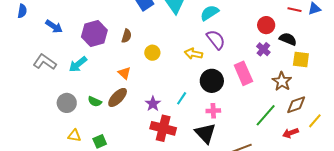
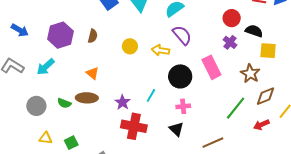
yellow circle: (152, 53) -> (130, 46), moved
brown ellipse: (118, 97) -> (87, 98), turned 50
black triangle: (205, 133) -> (176, 129), size x0.7

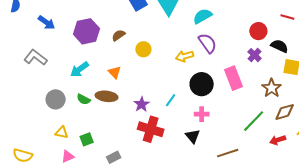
brown semicircle: (93, 36) -> (118, 35), turned -144
yellow circle: (130, 46) -> (143, 49), moved
yellow arrow: (160, 50) -> (184, 56), turned -30
cyan arrow: (46, 67) -> (80, 69), moved

